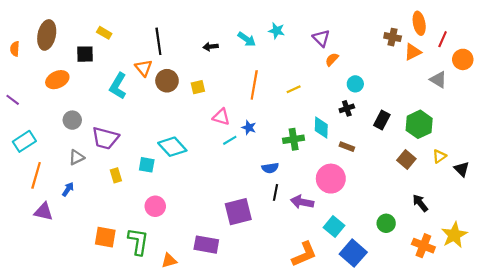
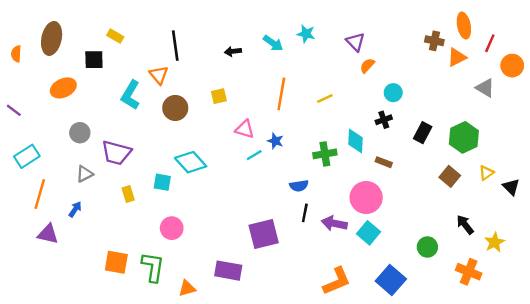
brown circle: (167, 81) -> (175, 108), moved
cyan square: (334, 226) -> (368, 233), moved
yellow star: (454, 235) -> (495, 242), moved, size x0.7

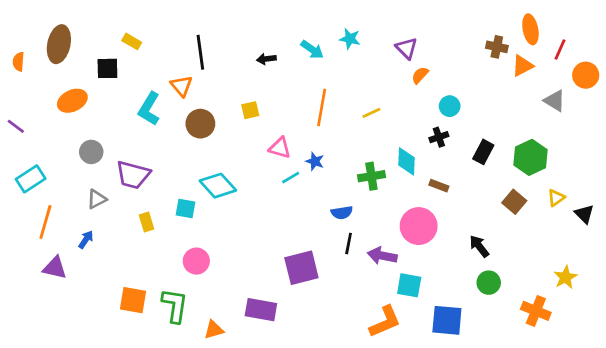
black arrow: (465, 225) -> (479, 246), moved
cyan square: (368, 233) -> (409, 285), moved, turned -30
blue square: (391, 280) -> (447, 320), turned -36

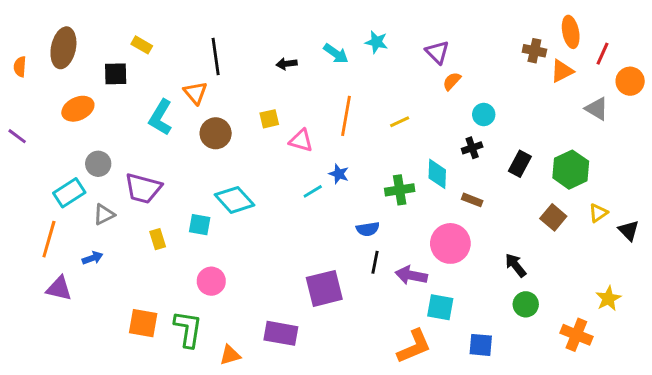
pink triangle: (280, 148) -> (301, 141), moved
cyan rectangle: (31, 179) -> (69, 193), moved
blue arrow: (86, 240) -> (92, 258), turned 36
blue square: (447, 320) -> (481, 345), size x0.7

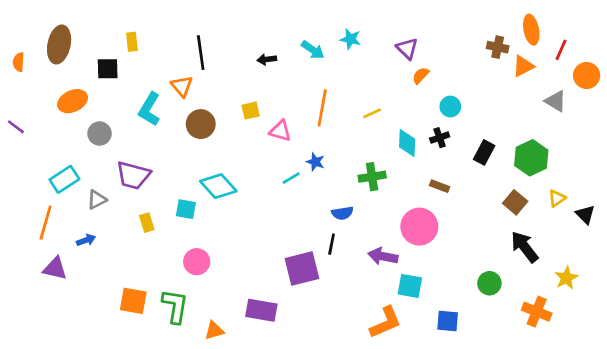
yellow rectangle: (142, 45) -> (132, 42), turned 54
gray circle: (98, 164) -> (100, 134), moved
cyan diamond: (437, 174) -> (407, 143), moved
black line: (375, 262) -> (332, 244), moved
black arrow: (516, 265) -> (525, 247), moved, size x1.4

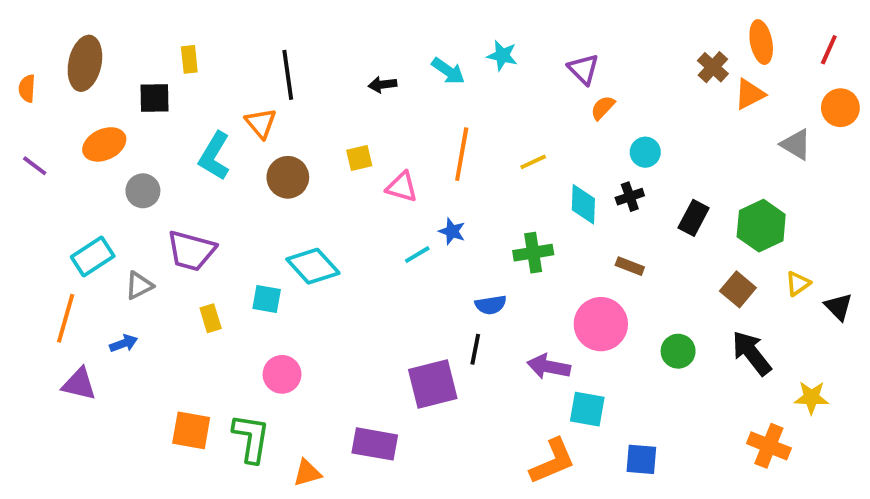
brown cross: (498, 47) -> (713, 67), turned 30
red line: (561, 50) -> (829, 50), moved
purple line: (16, 127) -> (35, 166), moved
yellow star: (566, 278) -> (811, 398), turned 30
green circle: (489, 283) -> (678, 351), moved

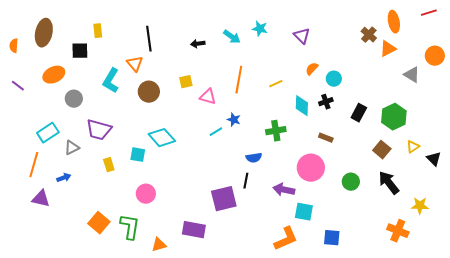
red line: (829, 50) -> (429, 13), moved, turned 49
orange semicircle: (603, 108) -> (312, 69), moved
orange square: (191, 430) -> (99, 223), turned 30

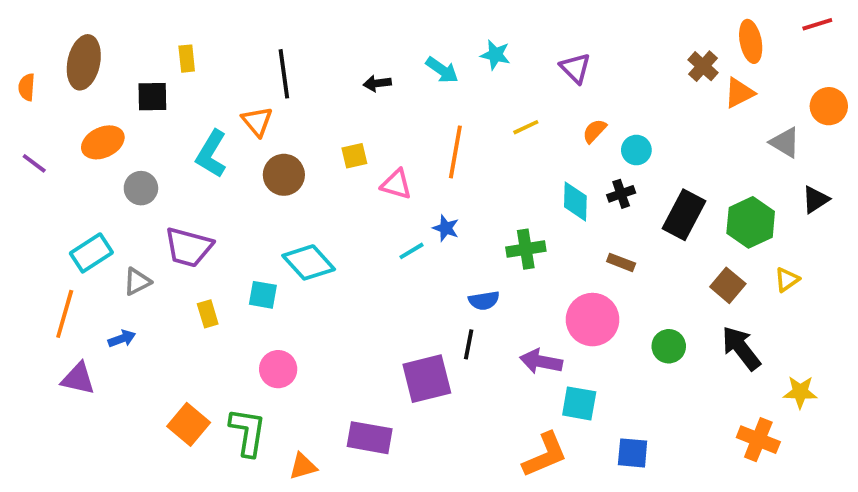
yellow line: (276, 84) -> (526, 127), moved
black rectangle: (359, 113) -> (684, 215), size x1.4
black triangle: (434, 159) -> (815, 200), moved, turned 42

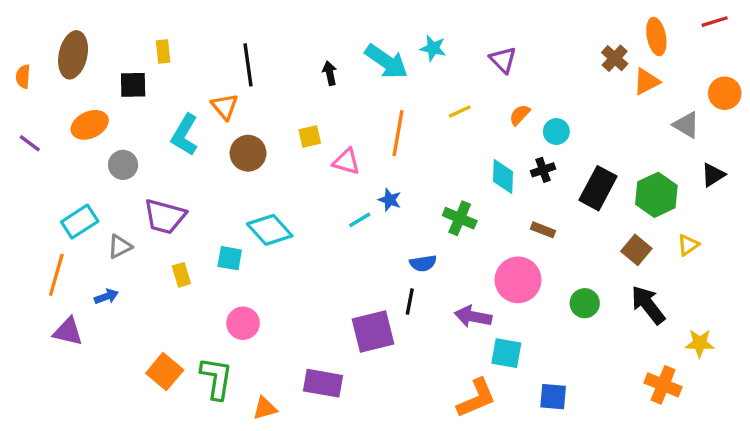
cyan arrow: (442, 70) -> (386, 62), size x1.5
black arrow: (377, 83) -> (330, 73), turned 85
green cross: (526, 249) -> (460, 218), turned 32

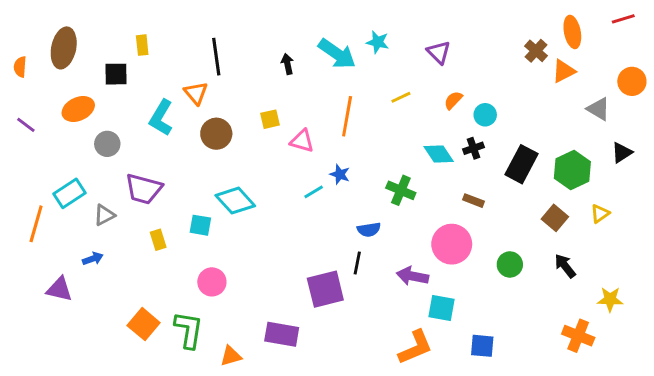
cyan diamond: (503, 177) -> (439, 154), turned -36
orange line: (56, 275) -> (36, 224), moved
black arrow: (648, 305) -> (565, 266), size x0.7

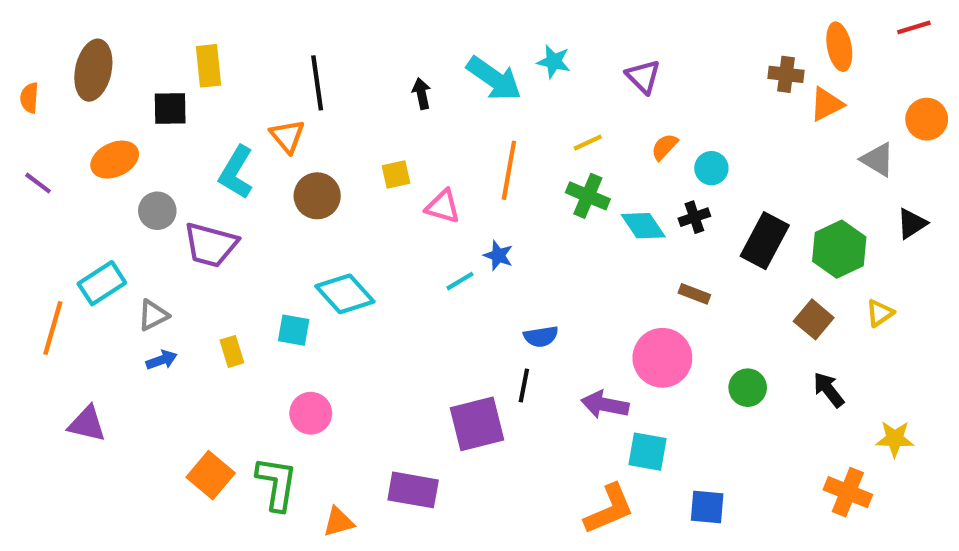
yellow rectangle: (142, 45) -> (208, 66), size x1.4
brown cross: (536, 51) -> (786, 74), turned -35
purple trapezoid: (144, 189) -> (211, 245), moved
green cross: (401, 190) -> (588, 196), moved
blue arrow: (93, 259) -> (162, 360), moved

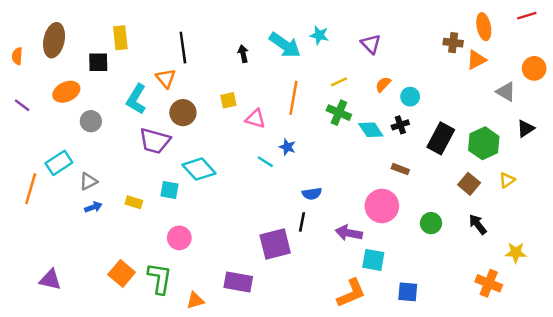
purple trapezoid: (211, 245) -> (155, 141), moved
cyan line: (460, 281) -> (265, 162), turned 63
yellow rectangle: (232, 351) -> (134, 202), turned -56
purple triangle: (87, 424) -> (50, 280), moved

